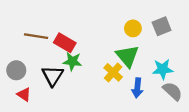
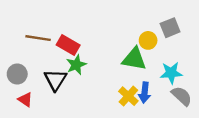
yellow circle: (133, 28) -> (148, 40), moved
green triangle: (127, 56) -> (134, 59), turned -40
green star: (72, 61) -> (76, 65), turned -30
yellow cross: (113, 72) -> (128, 96), moved

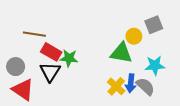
red rectangle: (68, 45) -> (51, 52), moved
green star: (76, 65) -> (69, 58), turned 30
gray semicircle: (182, 96) -> (145, 86), moved
red triangle: (25, 99) -> (23, 90), size x1.6

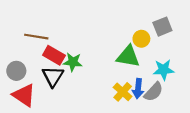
gray semicircle: (145, 86) -> (154, 92), turned 90

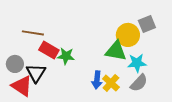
yellow circle: (141, 39) -> (128, 35), size x1.5
cyan star: (164, 70) -> (137, 63), moved
black triangle: (53, 76) -> (36, 73), moved
blue arrow: (138, 89) -> (97, 80), moved

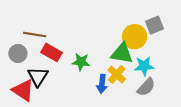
green star: (66, 56) -> (81, 62), moved
gray circle: (15, 64) -> (18, 53), moved
yellow cross: (111, 83) -> (117, 74), moved

